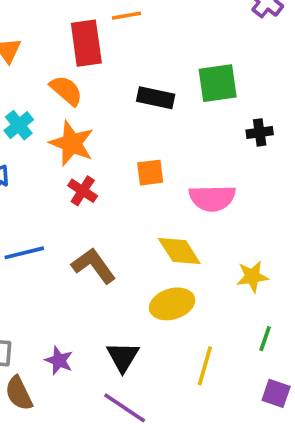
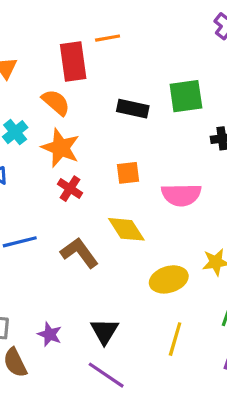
yellow diamond: (179, 251) -> (126, 229), moved
yellow ellipse: (172, 304) -> (169, 279), moved

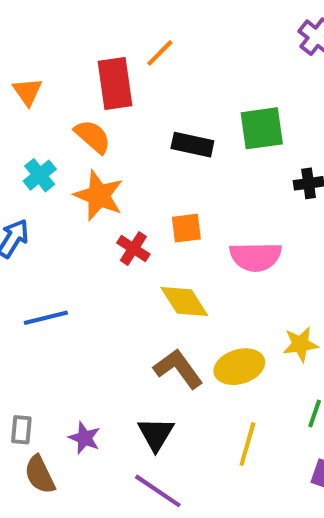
orange line: (108, 38) -> (160, 53), turned -35
red cross: (70, 189) -> (133, 249), moved
brown L-shape: (79, 253) -> (178, 369), moved

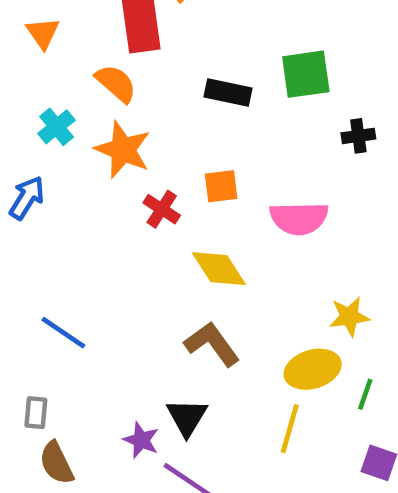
blue line: (46, 318) -> (63, 333), moved, turned 48
yellow ellipse: (239, 367) -> (313, 369), moved
purple star: (84, 438) -> (141, 440), moved

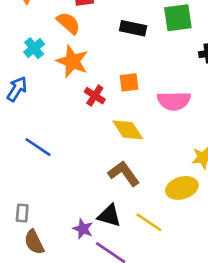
blue line: (63, 333) -> (38, 147), moved
black triangle: (187, 417) -> (109, 216), turned -45
yellow line: (290, 429) -> (149, 222), moved, turned -72

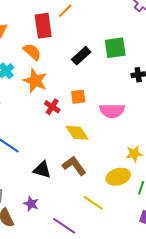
black rectangle: (133, 28) -> (81, 56), turned -54
black triangle: (109, 216) -> (42, 170), moved
purple star: (83, 229) -> (31, 204), moved

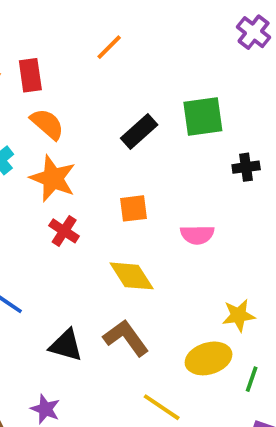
red rectangle: (43, 26) -> (30, 75), moved, size x0.7
red cross: (52, 107) -> (64, 231), moved
pink semicircle: (112, 111) -> (197, 235), size x0.7

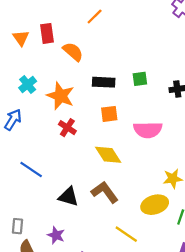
green square: (203, 117) -> (140, 79), moved, size x0.6
orange semicircle: (47, 124) -> (73, 52), moved
black rectangle: (139, 132) -> (104, 82), moved, turned 45
pink semicircle: (197, 235) -> (148, 130), size x1.4

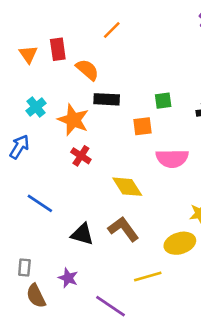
black rectangle: (104, 82) -> (107, 99), moved
orange square: (109, 114) -> (143, 126), moved
yellow line: (126, 234) -> (148, 277), turned -50

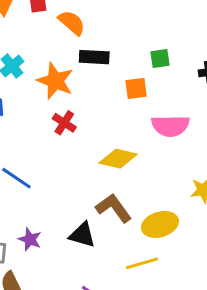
yellow diamond: (127, 187) -> (118, 159), turned -44
black triangle: (82, 234) -> (82, 235), moved
yellow ellipse: (180, 243) -> (160, 224), moved
purple star: (68, 278) -> (30, 239), moved

